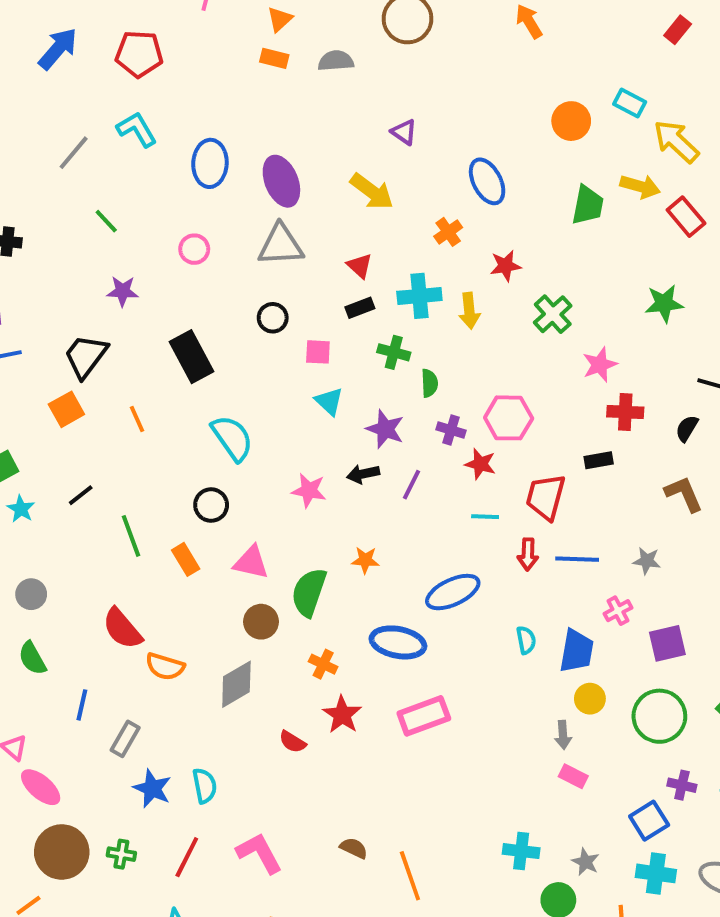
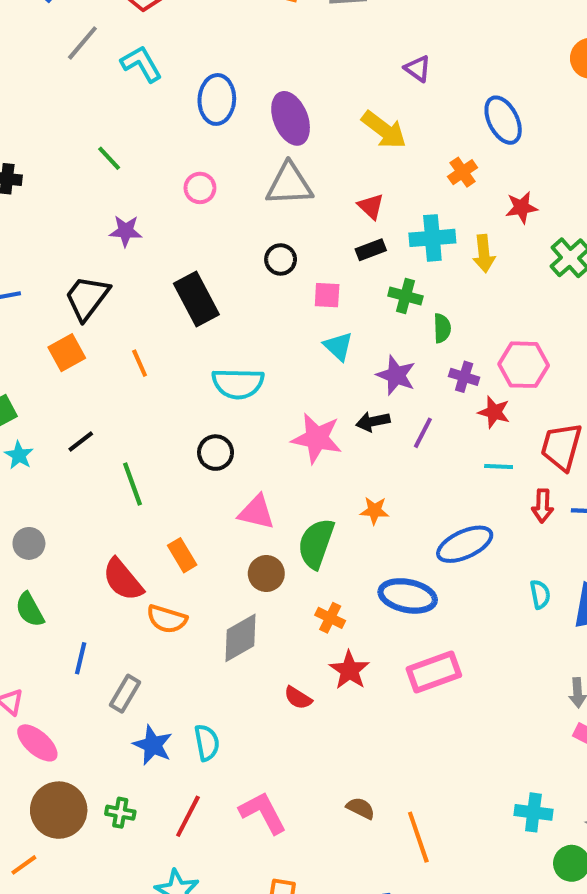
gray line: (74, 153) -> (82, 43), moved
cyan semicircle: (232, 438) -> (238, 383), turned 126
pink star: (309, 490) -> (317, 438), size x1.4
orange rectangle: (186, 559) -> (182, 555), moved

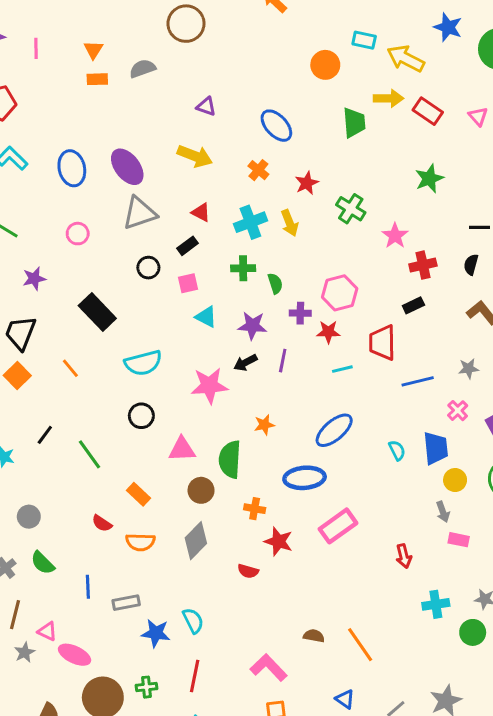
black rectangle: (371, 250) -> (187, 246), moved
red arrow: (543, 506) -> (404, 556), moved
red semicircle: (123, 580) -> (102, 523), size x0.6
gray rectangle: (125, 694) -> (126, 603), turned 65
pink L-shape: (263, 813) -> (269, 668), moved

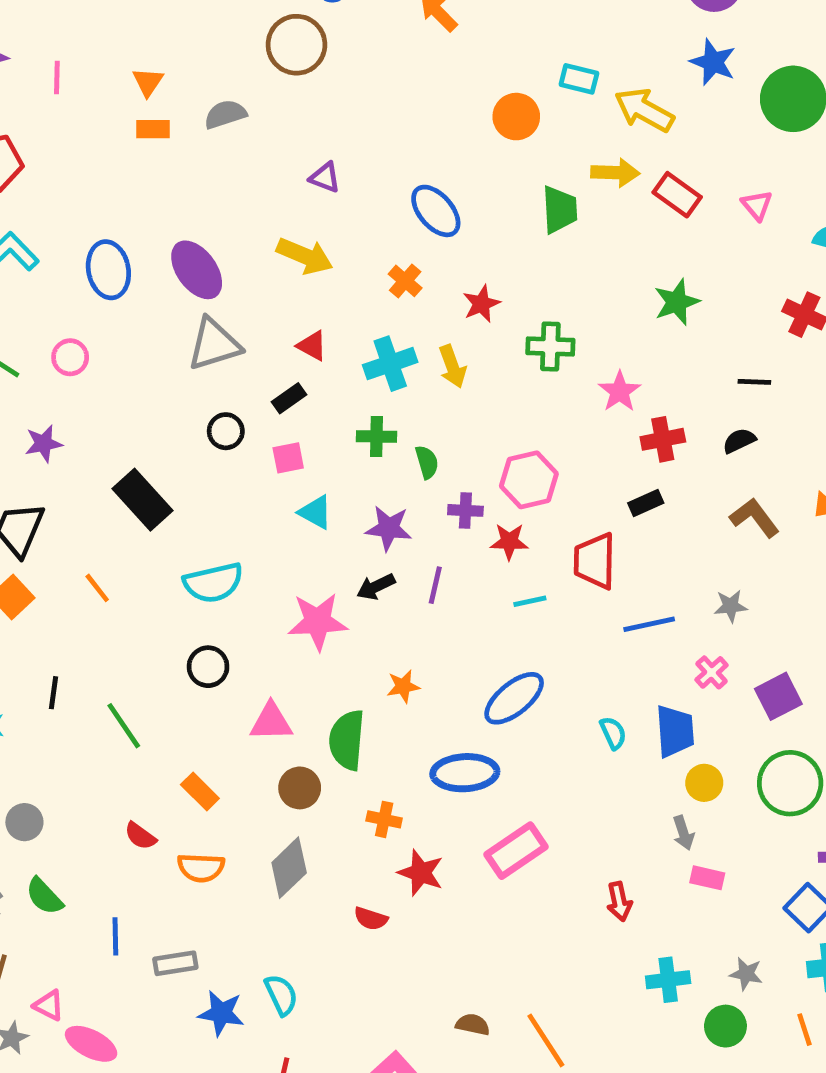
green cross: (351, 209) -> (550, 346), turned -32
pink circle: (78, 234) -> (70, 357), moved
black semicircle: (471, 265) -> (739, 441), turned 48
black line: (45, 435) -> (54, 693), turned -30

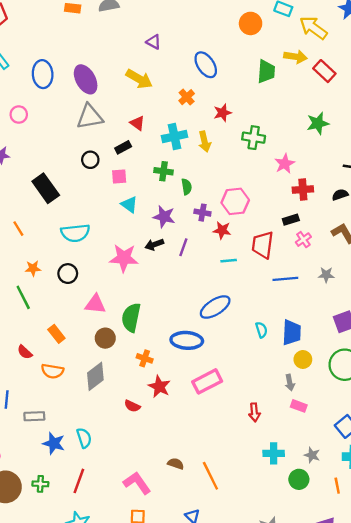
pink cross: (712, 672) -> (303, 240), moved
orange star: (403, 686) -> (33, 268), moved

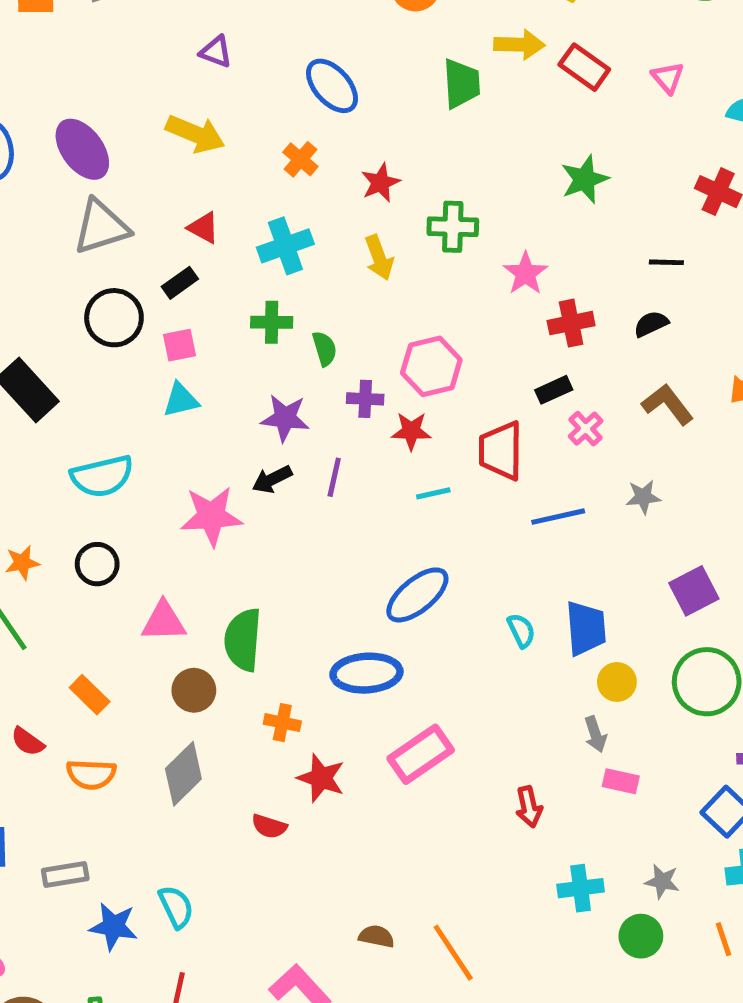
yellow arrow: (205, 142) -> (379, 258), moved
black circle: (90, 160) -> (114, 318), size x1.5
cyan triangle: (129, 205) -> (181, 400), moved, turned -42

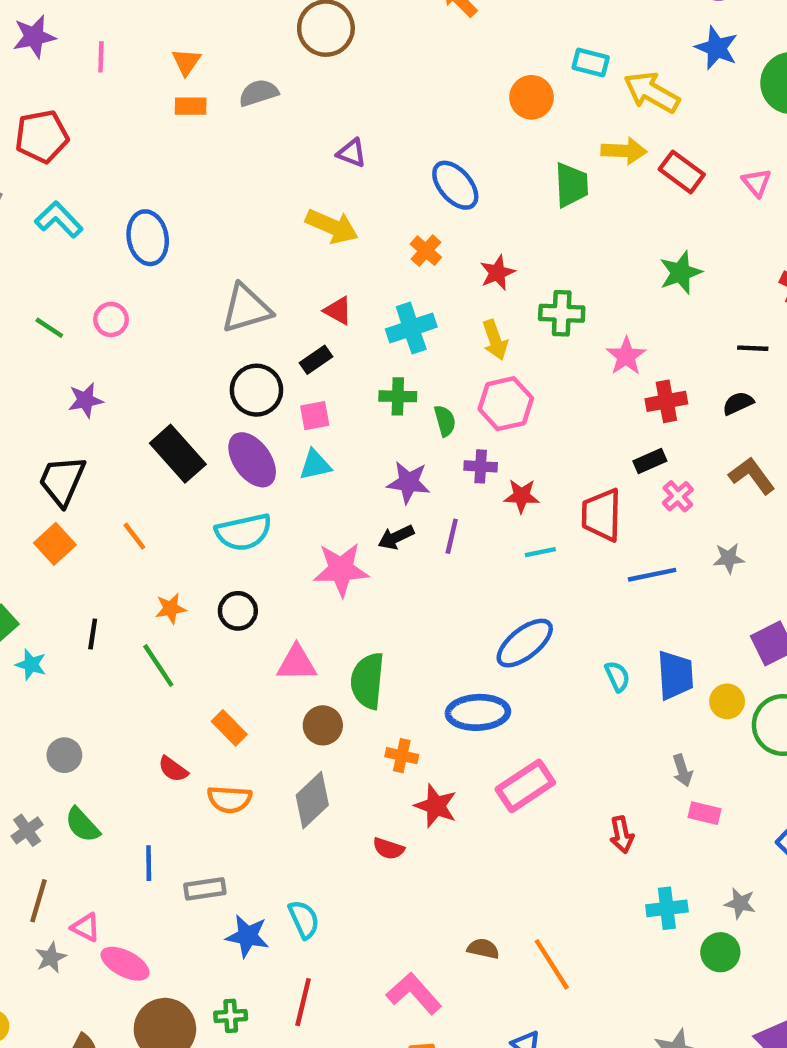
purple ellipse: (82, 149) -> (252, 460), moved
pink hexagon: (431, 366) -> (506, 404), moved
yellow circle: (617, 682) -> (727, 701), moved

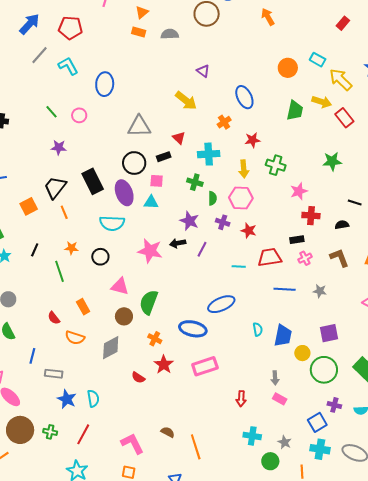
black trapezoid: (62, 481) -> (55, 187), moved
red star: (521, 496) -> (249, 231), moved
red trapezoid: (602, 515) -> (270, 257), turned 65

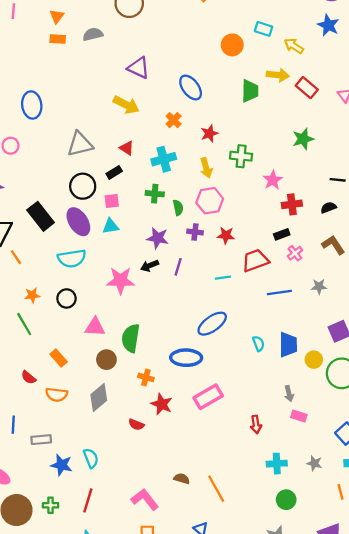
purple triangle: (203, 71) -> (139, 68), size x1.5
yellow arrow: (341, 80) -> (294, 46), size x0.7
green circle: (270, 461) -> (286, 500), moved

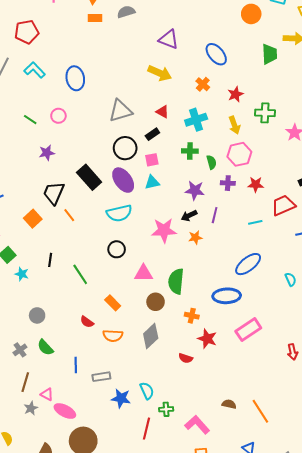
orange star: (32, 295) -> (195, 237), moved
green cross: (51, 505) -> (166, 409), moved

